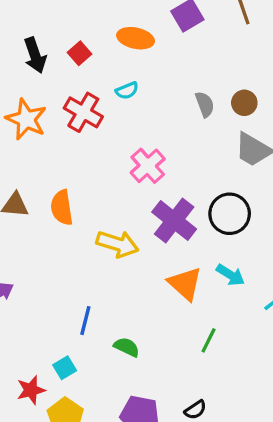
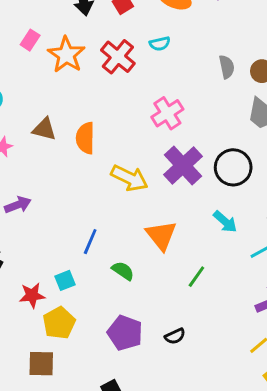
orange triangle: (185, 284) -> (161, 235), moved

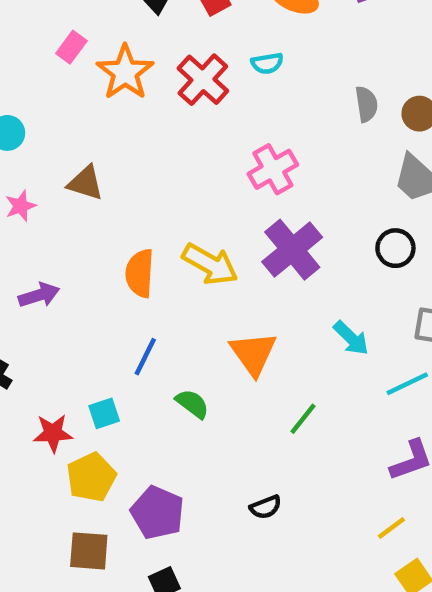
orange semicircle: (85, 138) -> (140, 273), moved
black circle: (233, 167) -> (395, 248), moved, size x0.7
purple pentagon: (125, 333) -> (157, 513), moved
brown square: (41, 364) -> (89, 551), moved

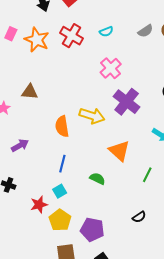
cyan semicircle: (267, 63) -> (106, 32), moved
gray semicircle: (366, 104) -> (145, 31), turned 77
blue line: (145, 357) -> (62, 164), moved

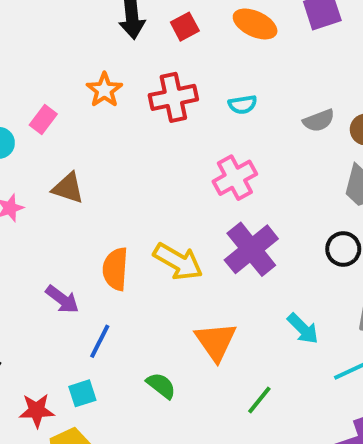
pink rectangle: (11, 34) -> (43, 120), moved
red cross: (72, 36) -> (173, 97), turned 35
orange star: (37, 40) -> (104, 90), size x0.7
purple arrow: (20, 145) -> (62, 299), moved, turned 54

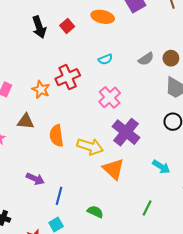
orange star: (104, 90) -> (41, 89), moved
red cross: (173, 97) -> (68, 77), moved
orange semicircle: (115, 269) -> (57, 136), moved
orange triangle: (216, 341) -> (113, 169), moved

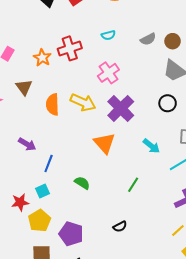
brown triangle: (26, 121) -> (24, 87), turned 42
yellow arrow: (90, 147) -> (83, 102), moved

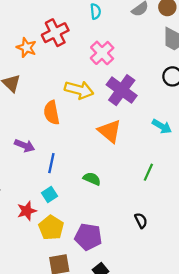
cyan semicircle: (108, 35) -> (96, 11), turned -72
orange semicircle: (53, 104) -> (52, 113), moved
black semicircle: (120, 227) -> (141, 221), turned -80

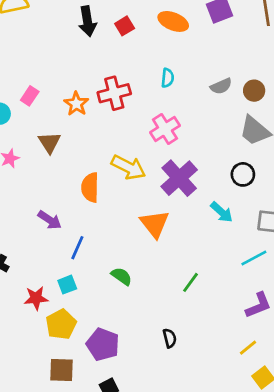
cyan arrow: (162, 126) -> (222, 212), moved

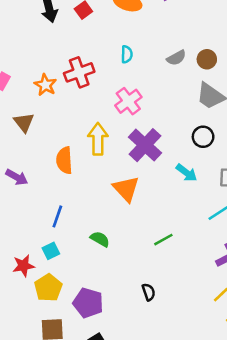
yellow arrow: (128, 167) -> (98, 139), turned -112
purple arrow: (50, 220) -> (17, 177), moved
green line: (190, 282) -> (163, 240), turned 30

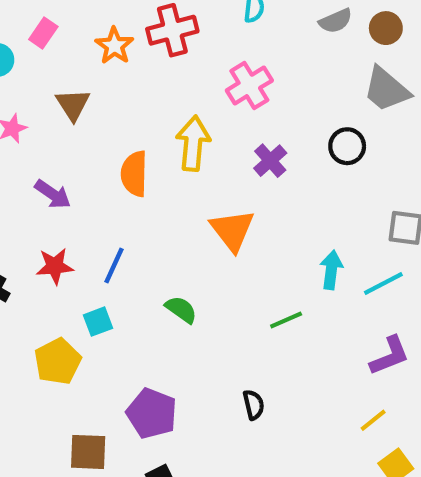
black circle: (203, 137) -> (347, 146), moved
purple cross: (145, 145) -> (270, 161), size x0.6
cyan arrow: (187, 173) -> (331, 270), moved, turned -125
red star: (23, 266) -> (55, 266), moved
yellow pentagon: (48, 288) -> (58, 361), moved

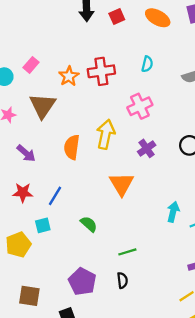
brown triangle: (73, 105) -> (43, 106), size x1.4
green line: (286, 320) -> (127, 252), moved
purple pentagon: (152, 413) -> (82, 282), moved

